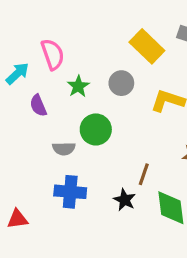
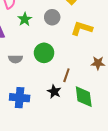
green circle: (96, 129) -> (44, 53), moved
blue cross: (70, 192) -> (20, 98), moved

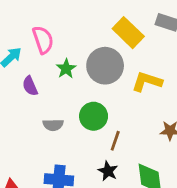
gray circle: (52, 17) -> (105, 66), size x1.6
brown line: (66, 75) -> (115, 141), moved

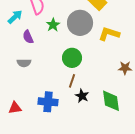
gray semicircle: (53, 125) -> (24, 63), moved
brown line: (115, 141) -> (72, 81), moved

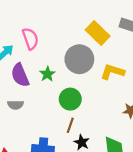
green star: (53, 25) -> (47, 74), moved
purple semicircle: (28, 37) -> (20, 75), size x1.5

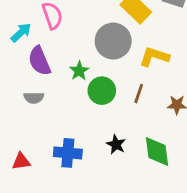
green star: (47, 74) -> (79, 71), moved
brown line: (70, 125) -> (139, 93), moved

